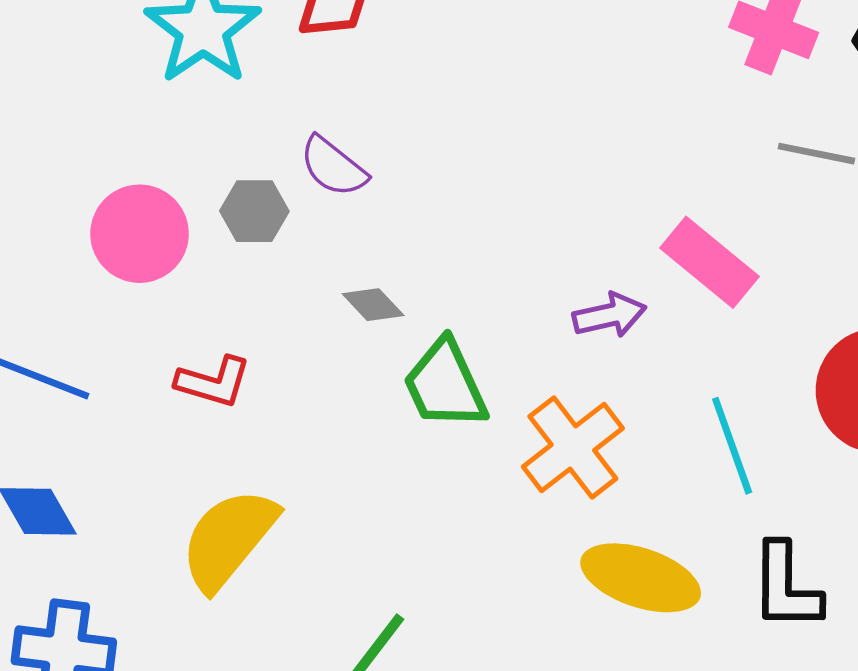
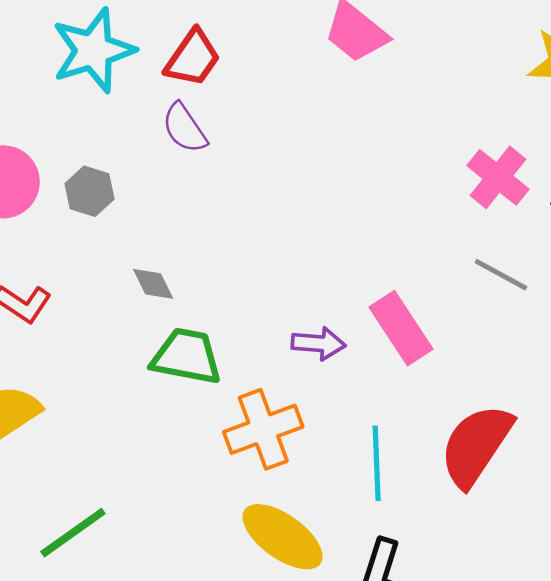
purple semicircle: (333, 167) -> (185, 128), moved
green trapezoid: (445, 385) -> (187, 356), turned 108

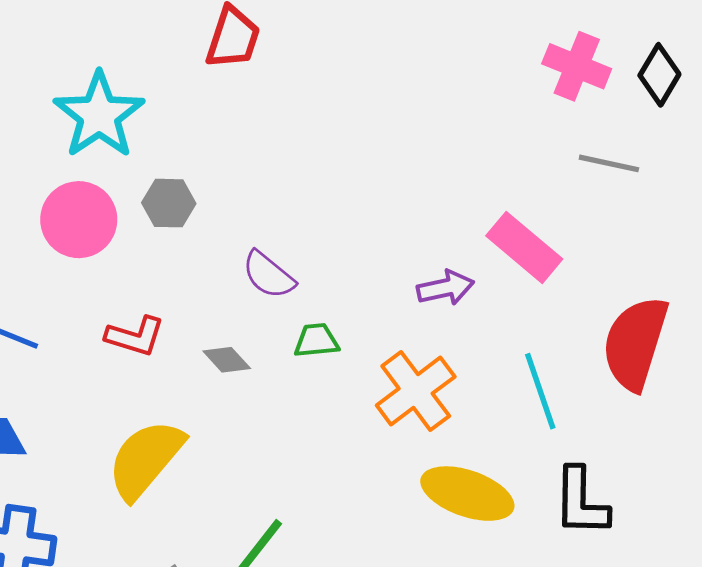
cyan star: (93, 50) -> (99, 115), moved
purple semicircle: (185, 128) -> (268, 275), moved
gray diamond: (153, 284) -> (227, 360), moved
green trapezoid: (187, 356) -> (316, 341), size x0.6

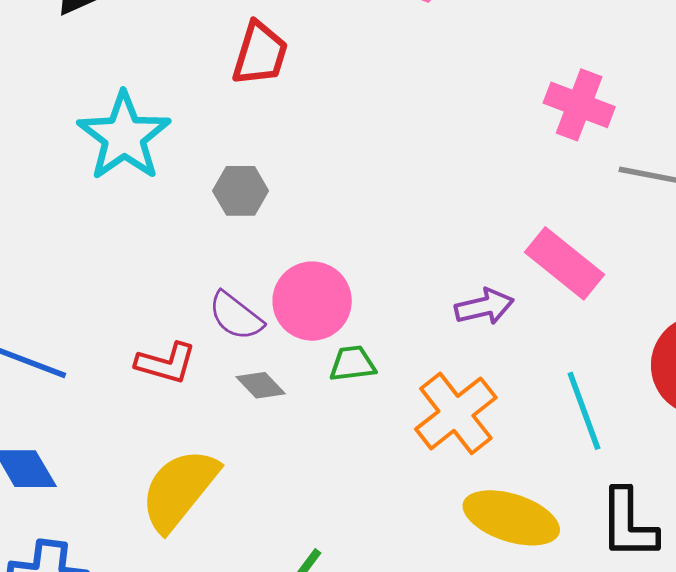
pink cross: (577, 66) -> (579, 105), moved
gray hexagon: (169, 203) -> (241, 191), moved
pink circle: (79, 220) -> (312, 301), moved
purple semicircle: (268, 275) -> (236, 316), moved

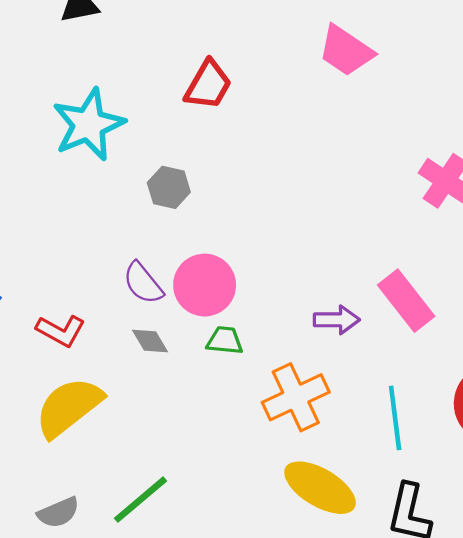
red L-shape: (166, 363) -> (61, 331), moved

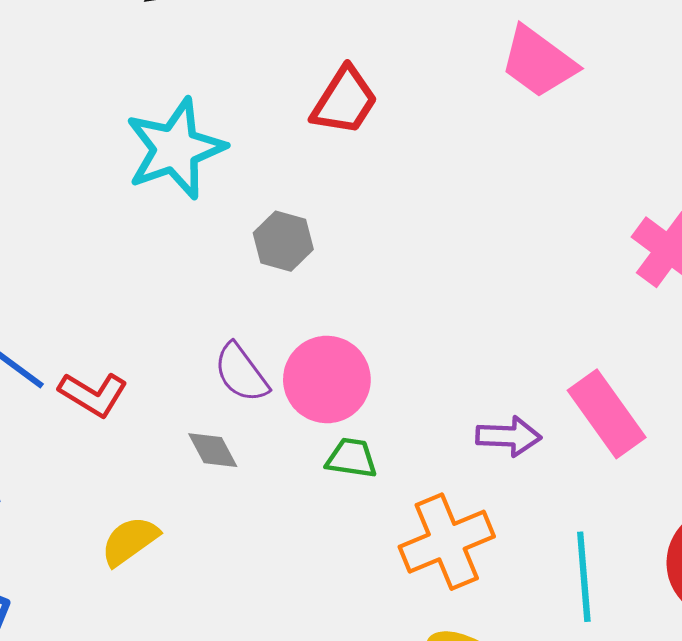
red L-shape: (61, 331) -> (93, 394), moved
gray diamond: (150, 341) -> (213, 450), moved
yellow semicircle: (69, 407) -> (130, 541), size x0.6

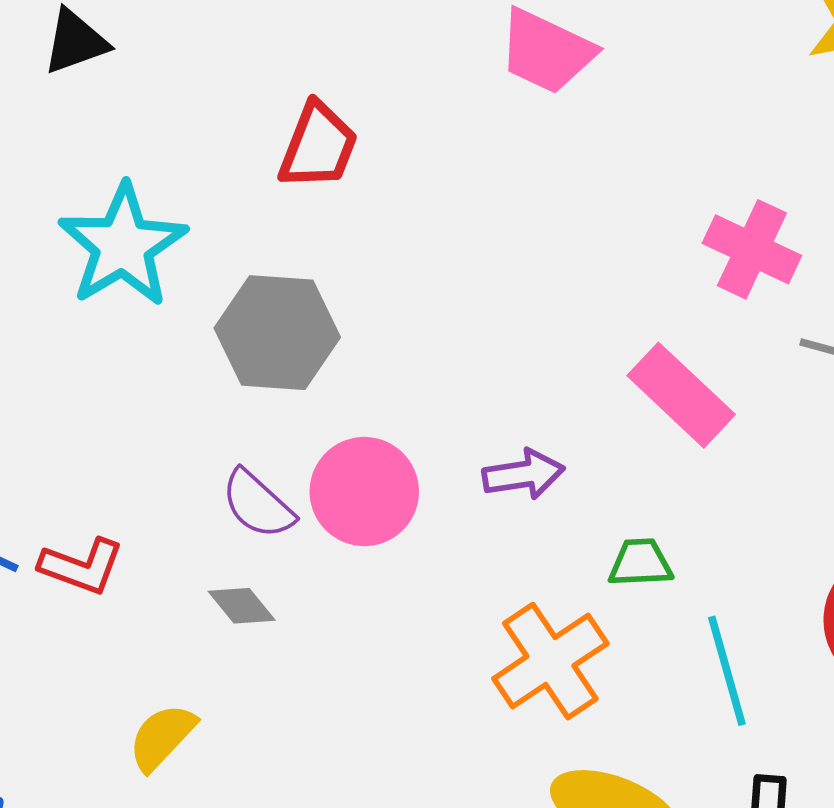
gray hexagon: (283, 241) -> (277, 333), size x1.6
pink rectangle: (607, 414) -> (681, 395), moved
purple arrow: (509, 436) -> (523, 474), moved
green trapezoid: (351, 458) -> (640, 563), moved

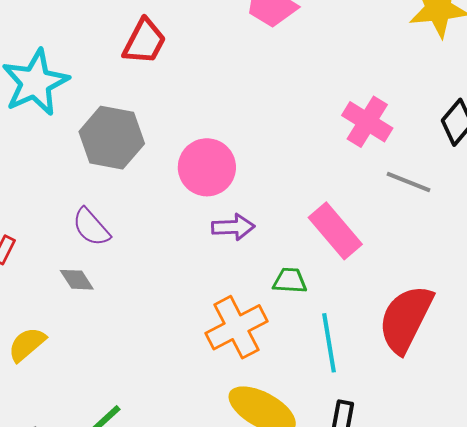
pink rectangle: (681, 395) -> (335, 231), moved
pink circle: (364, 492) -> (207, 167), moved

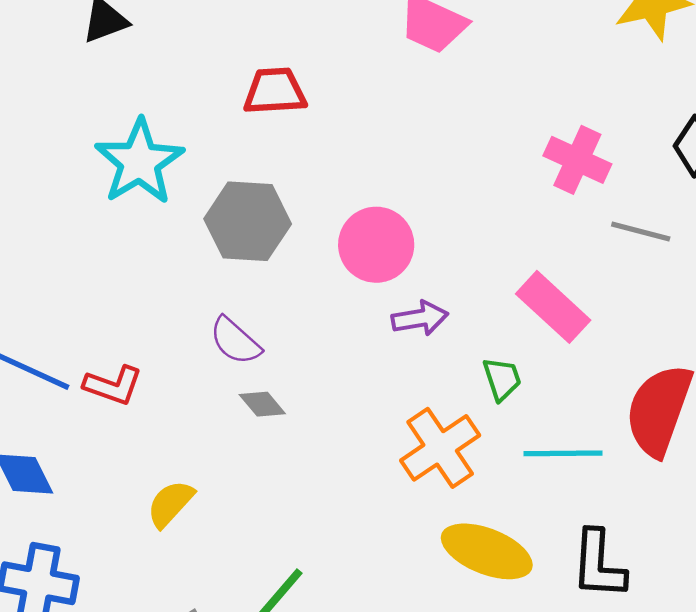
red trapezoid: (144, 42) -> (275, 91), turned -114
gray diamond: (77, 280) -> (262, 404), moved
green trapezoid: (290, 281) -> (502, 379), turned 75
cyan line: (329, 343) -> (563, 453), turned -74

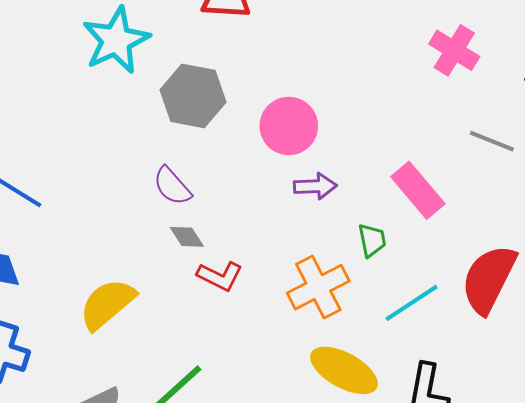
pink cross: (577, 160) -> (454, 50), moved
red L-shape: (113, 385) -> (220, 276), moved
cyan line: (563, 453) -> (411, 303), turned -40
yellow semicircle: (170, 504) -> (107, 304), size x1.5

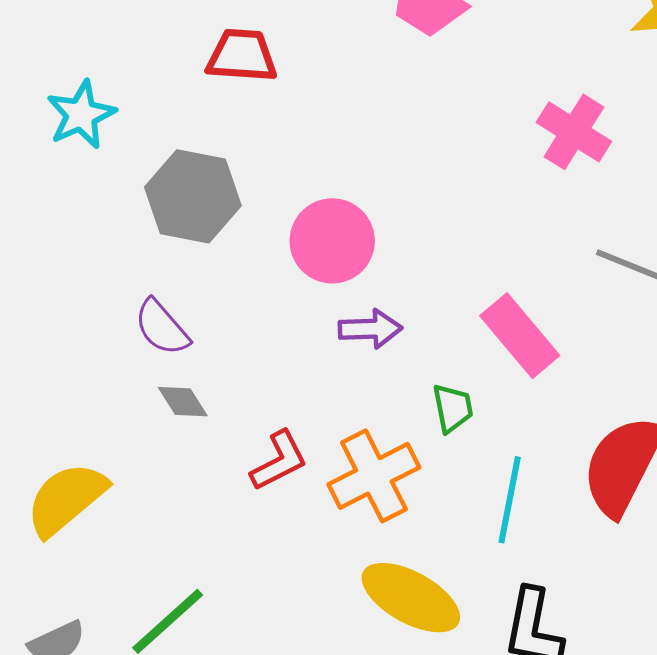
cyan star: (116, 40) -> (81, 115), size x0.7
red L-shape: (220, 276) -> (279, 461), moved, turned -54
cyan line: (411, 303) -> (510, 500), turned -46

